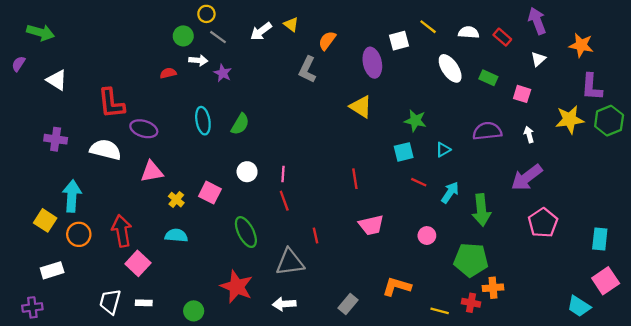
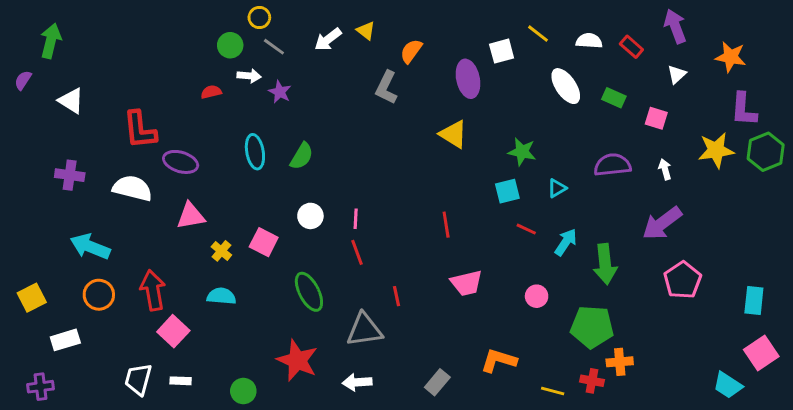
green arrow: (41, 32) -> (51, 41), turned -92
cyan arrow: (72, 196) -> (90, 247), turned -72
yellow square: (45, 220) -> (32, 298), moved, turned 30

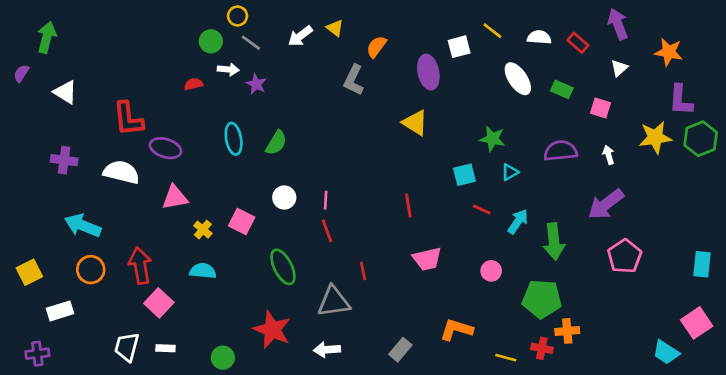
green star: (522, 152) -> (492, 139), moved
cyan rectangle: (754, 301) -> (702, 264), moved

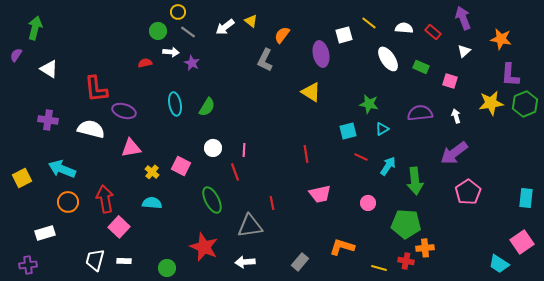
red line: (327, 231) -> (235, 172), moved
yellow square: (29, 272) -> (22, 178), moved

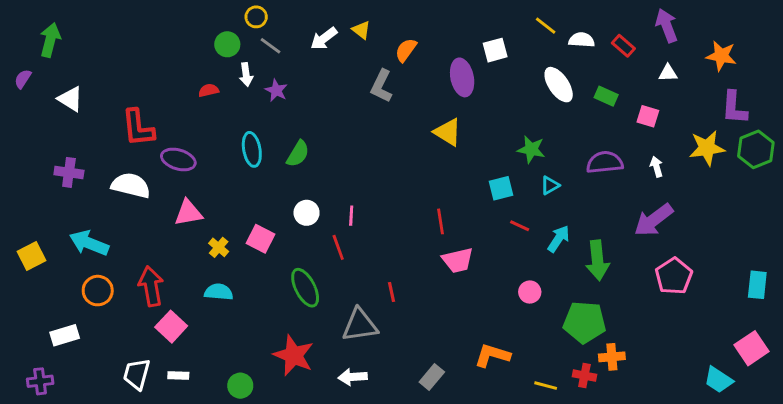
yellow line: (369, 23) -> (546, 26), moved
white triangle: (464, 51) -> (668, 73), turned 40
white arrow: (171, 52) -> (246, 75), turned 77
pink trapezoid: (320, 194) -> (458, 260), moved

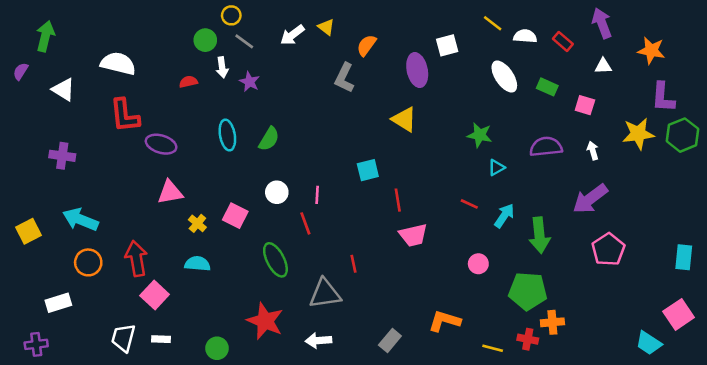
white semicircle: (131, 185) -> (118, 64), moved
cyan square: (501, 188) -> (368, 170), moved

